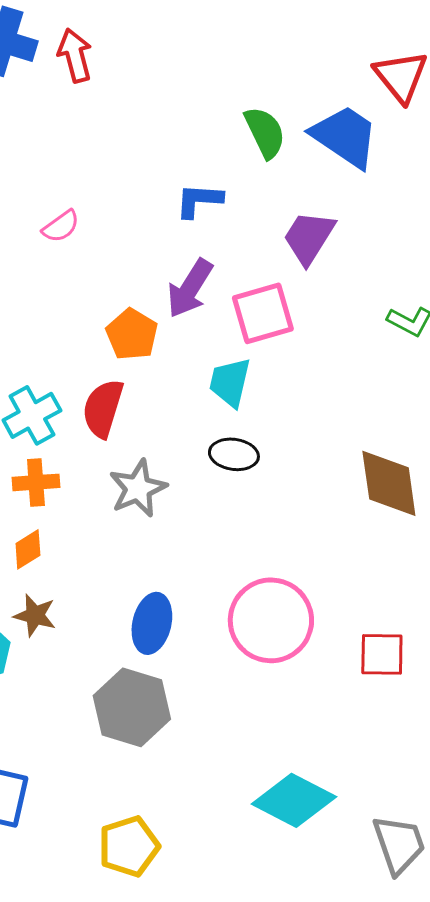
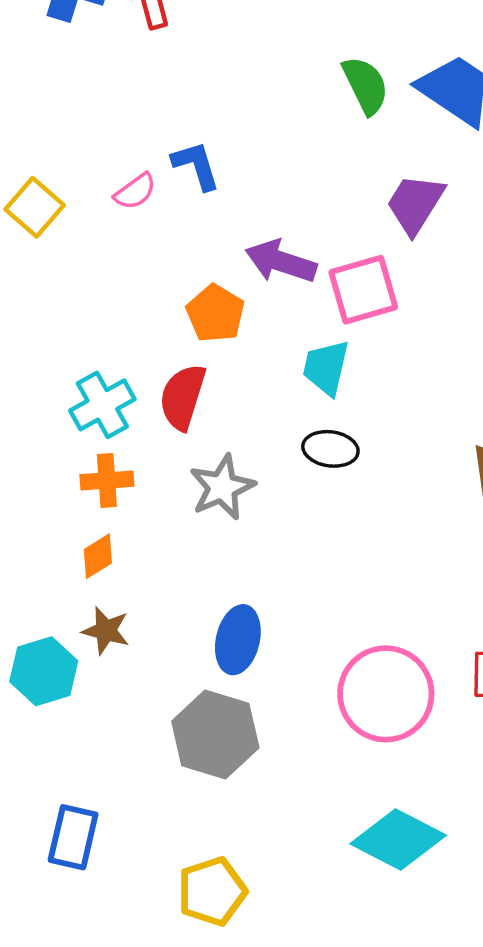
blue L-shape: (199, 200) -> (196, 165), moved, turned 69
purple arrow: (190, 288) -> (281, 261), turned 76
pink circle: (271, 620) -> (386, 694), moved

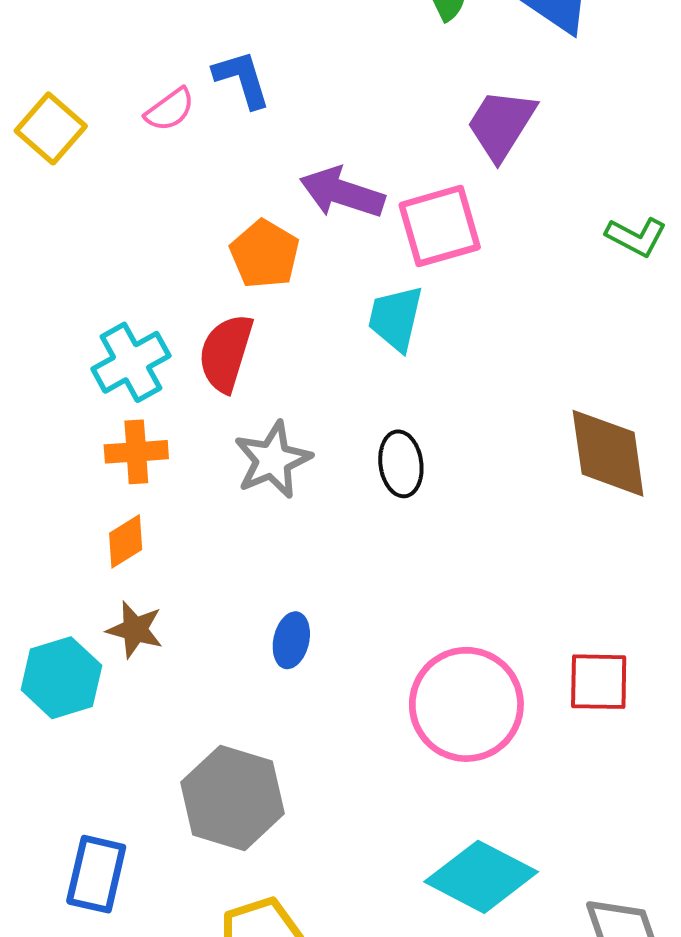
black ellipse: (330, 449) -> (401, 464), moved, turned 74
blue ellipse: (238, 640) -> (291, 640), size x0.7
gray hexagon: (215, 735) -> (233, 798), moved

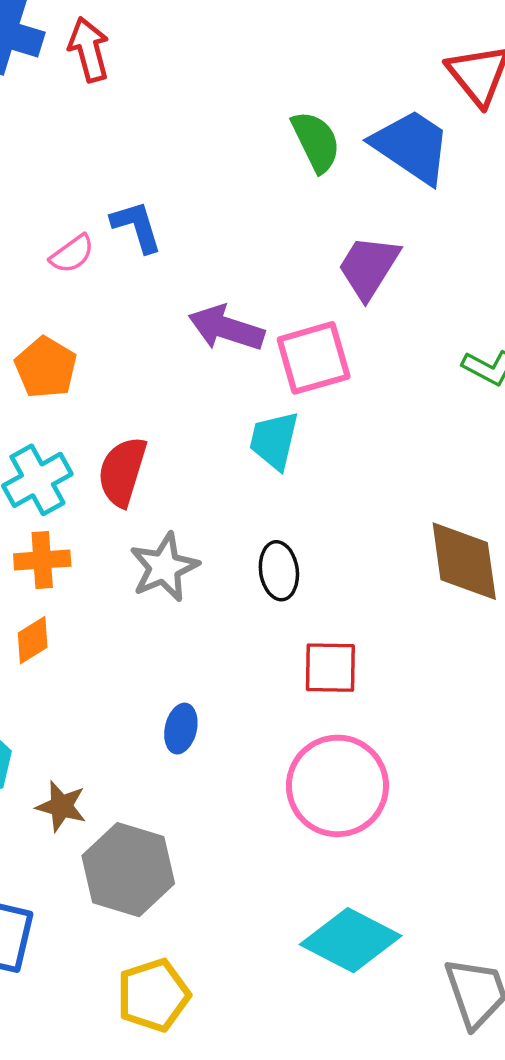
orange pentagon: (265, 254) -> (46, 368), moved
brown star: (135, 630) -> (61, 806), moved
red square: (599, 682) -> (330, 668), moved

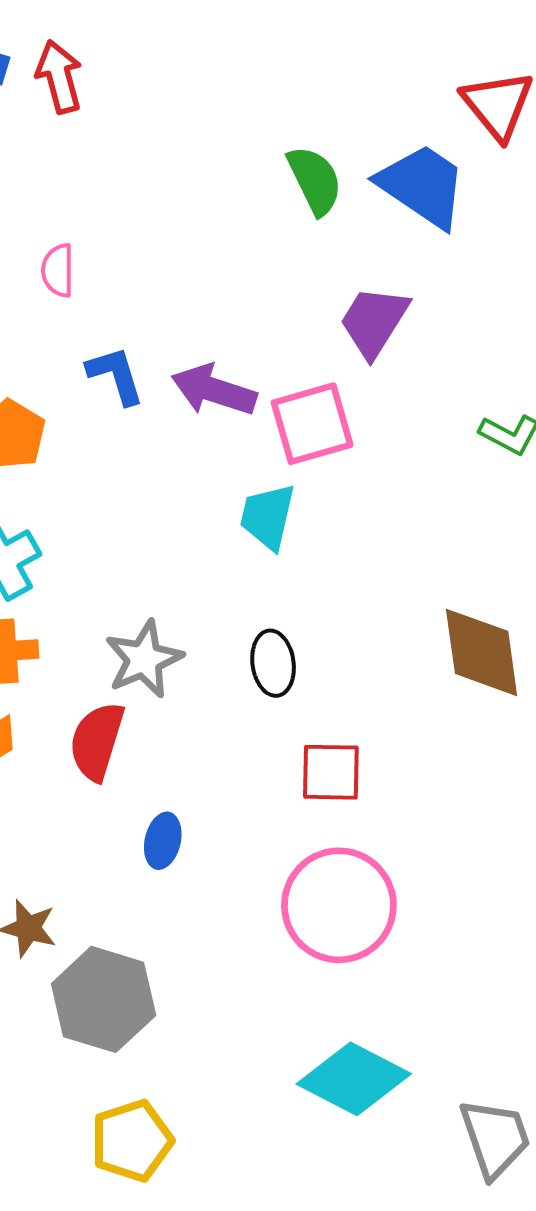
blue L-shape: (137, 226) -> (116, 375), moved
pink semicircle: (72, 254) -> (58, 270), moved, turned 126
red semicircle: (122, 472) -> (97, 741), moved

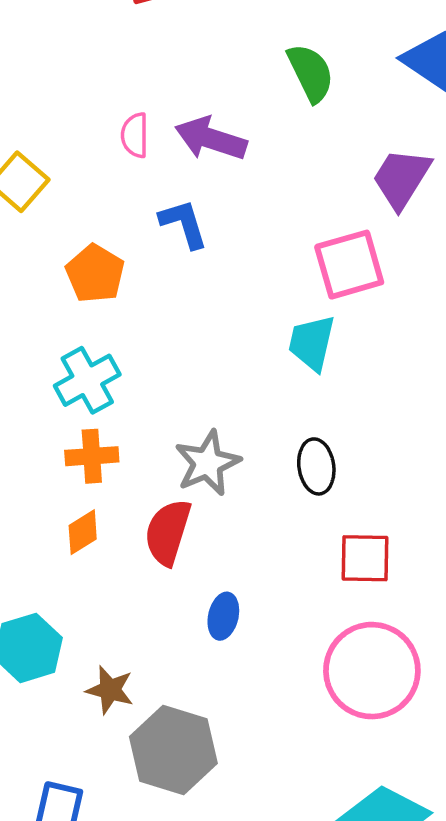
green semicircle: (315, 180) -> (311, 73), moved
purple arrow: (214, 390) -> (211, 139), moved

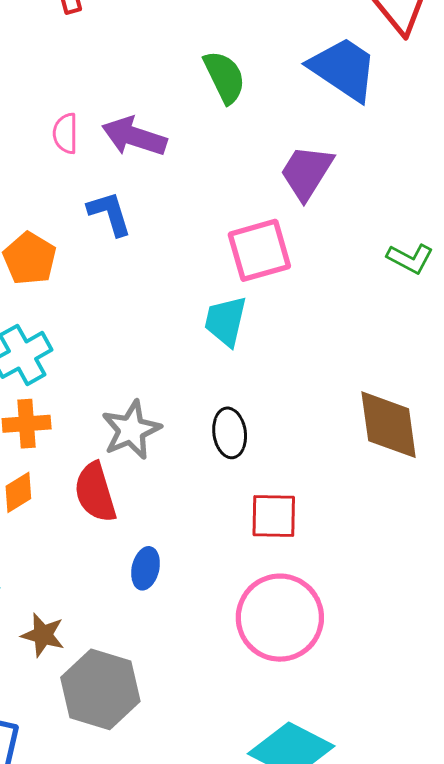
red semicircle: (168, 532) -> (95, 492), turned -34

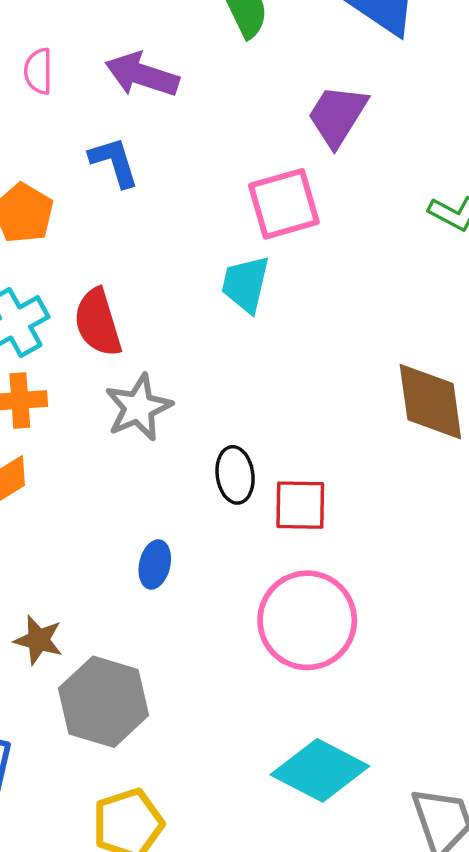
pink semicircle: (65, 133) -> (38, 71), moved
black ellipse: (230, 433) -> (235, 475), moved
red semicircle: (95, 492) -> (98, 322), moved

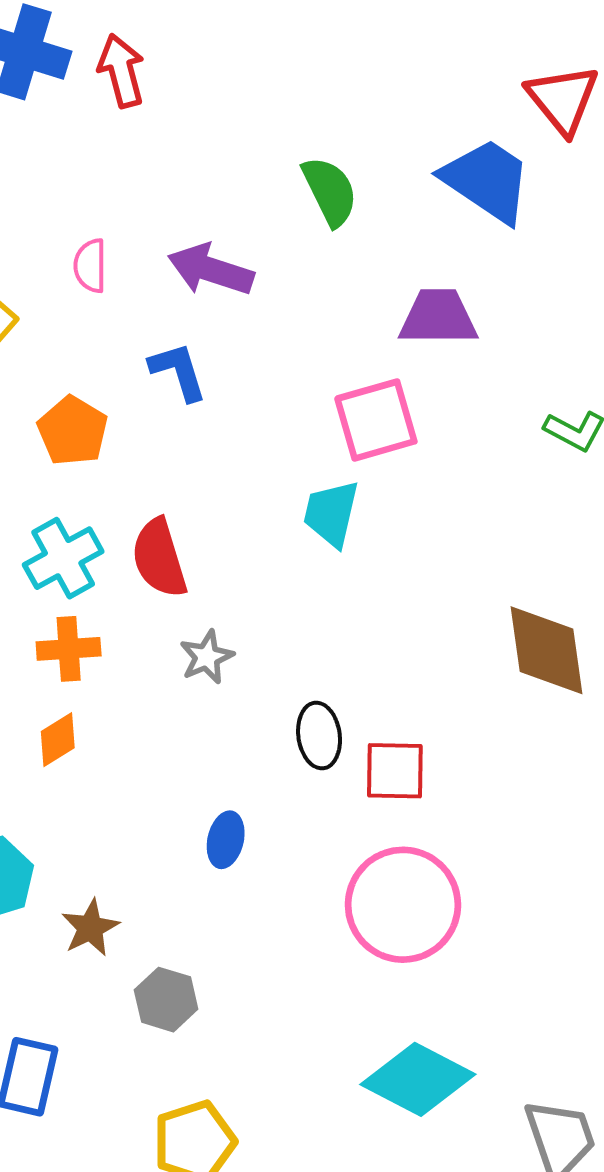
purple trapezoid: (337, 115) -> (438, 317), turned 58
gray star: (138, 407) -> (207, 657), size x0.7
brown star: (38, 640) -> (90, 928), turned 30
gray hexagon: (104, 702) -> (166, 1000), size x0.6

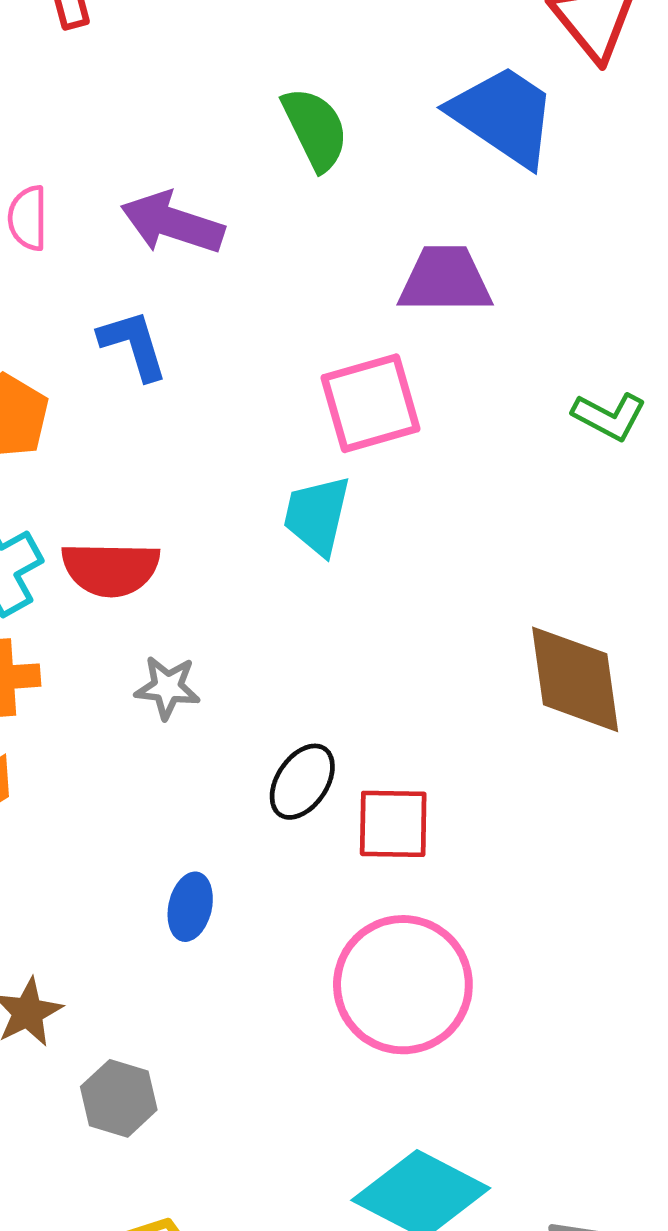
red semicircle: (159, 558) -> (111, 569), turned -72
gray star: (207, 657) -> (167, 687), turned 30
black ellipse: (319, 736) -> (302, 782), turned 42

